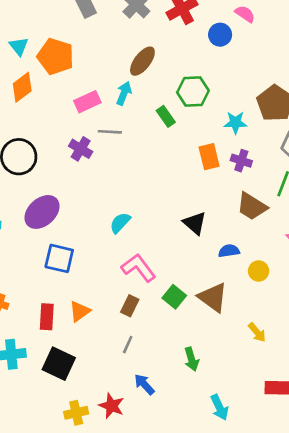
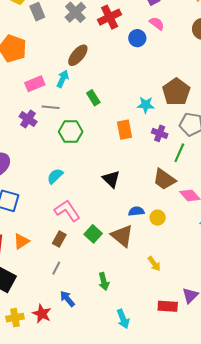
green hexagon: (193, 92) -> (71, 132), moved
purple cross: (241, 161) -> (160, 133), moved
brown trapezoid: (252, 206) -> (164, 179), moved
blue semicircle: (229, 251) -> (136, 211), moved

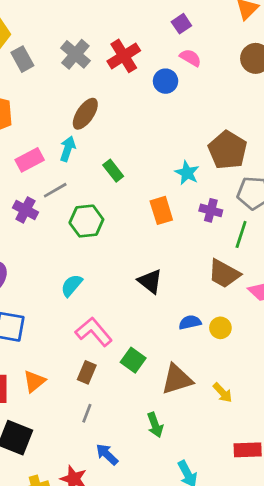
cyan star: (146, 105) -> (187, 173), turned 30
gray line: (51, 107) -> (55, 190), turned -30
brown triangle: (122, 236) -> (177, 379), moved, turned -50

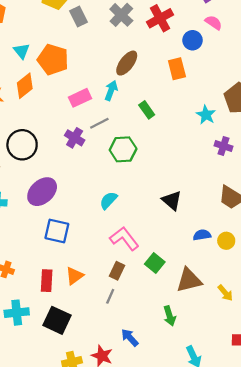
orange rectangle: (161, 210) -> (177, 69), moved
gray line: (87, 413) -> (110, 296), moved

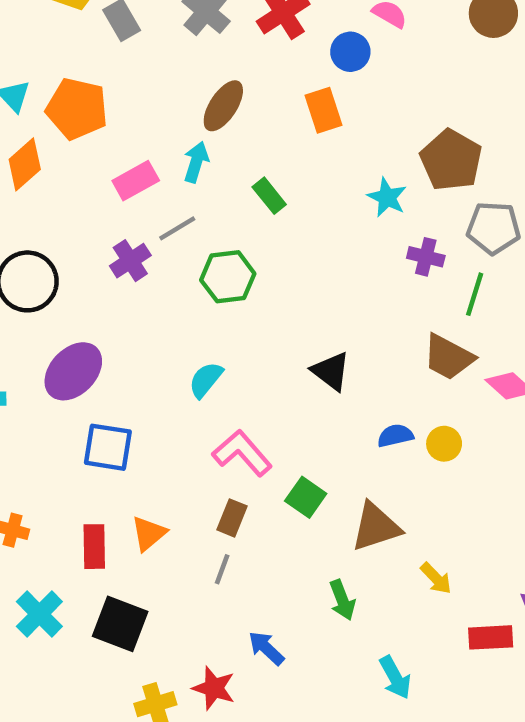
purple cross: (75, 138) -> (130, 261), turned 30
yellow arrow: (225, 293) -> (436, 578), moved
cyan cross: (17, 313) -> (39, 614), turned -35

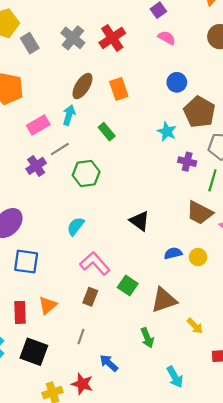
blue circle: (350, 52) -> (177, 82), moved
orange rectangle: (323, 110) -> (119, 89), moved
gray line: (222, 569) -> (81, 337), moved

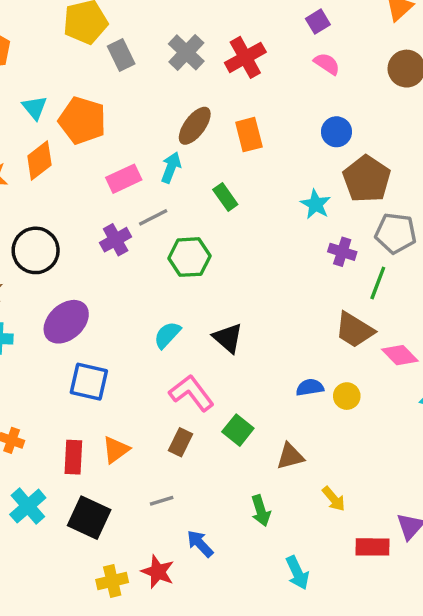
black triangle: (140, 221) -> (228, 338), moved
brown triangle: (164, 300) -> (290, 456), size x0.7
gray line: (81, 337) -> (162, 501), turned 49

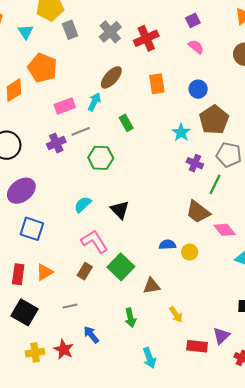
cyan triangle: (35, 108) -> (26, 32), moved
orange rectangle: (249, 135) -> (157, 84), moved
green square: (238, 430) -> (121, 267), size x1.4

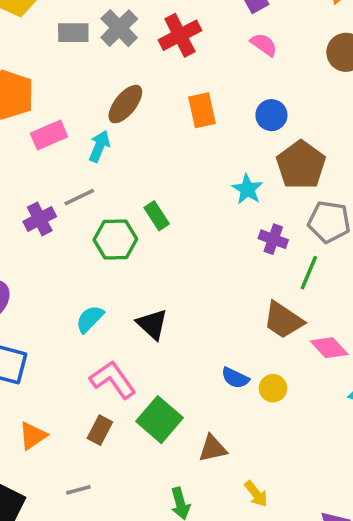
gray rectangle: (70, 30) -> (73, 33), moved, turned -66
pink rectangle: (65, 106) -> (49, 135), moved
green rectangle: (126, 123) -> (157, 216), moved
blue semicircle: (167, 245) -> (235, 378), turned -147

